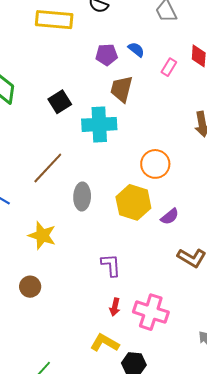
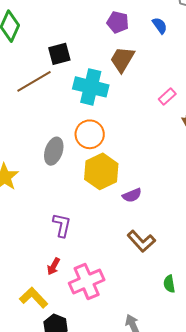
blue semicircle: (136, 50) -> (160, 26), moved
pink rectangle: (169, 67) -> (167, 96), moved
orange circle: (155, 164) -> (90, 134), moved
brown line: (48, 168) -> (34, 81), moved
pink cross: (151, 312) -> (87, 281), turned 32

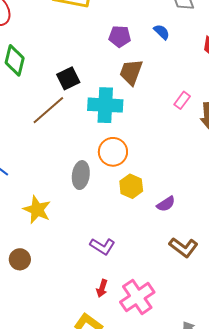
yellow hexagon: (101, 171) -> (131, 186), size x0.7
purple L-shape: (62, 225) -> (102, 246), turned 120

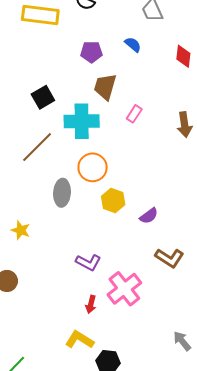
pink rectangle: (182, 100) -> (134, 114), moved
brown line: (48, 110) -> (37, 147), moved
yellow star: (37, 210) -> (21, 230), size x0.7
pink cross: (137, 297) -> (124, 289), moved

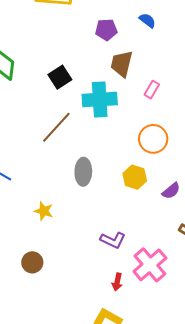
orange circle: (93, 167) -> (153, 139), moved

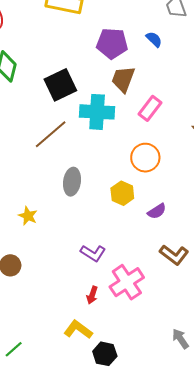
purple pentagon: (106, 30) -> (112, 43), size x1.4
black square: (60, 77) -> (60, 85), size x1.4
pink rectangle: (152, 90) -> (150, 108), size x1.4

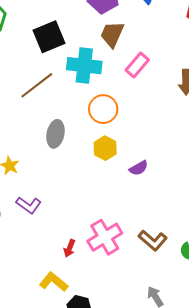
orange circle: (145, 158) -> (103, 109), moved
purple L-shape: (93, 253) -> (29, 205), moved
brown L-shape: (174, 255) -> (153, 240), moved

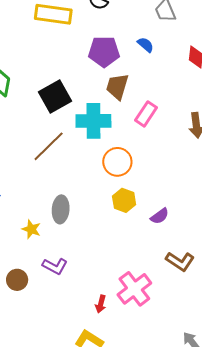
gray ellipse: (55, 134) -> (61, 209), moved
brown L-shape: (153, 240) -> (180, 261), moved

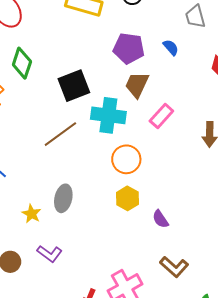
purple semicircle: (160, 216) -> (160, 219), turned 84

